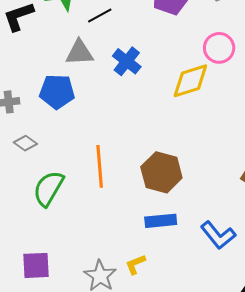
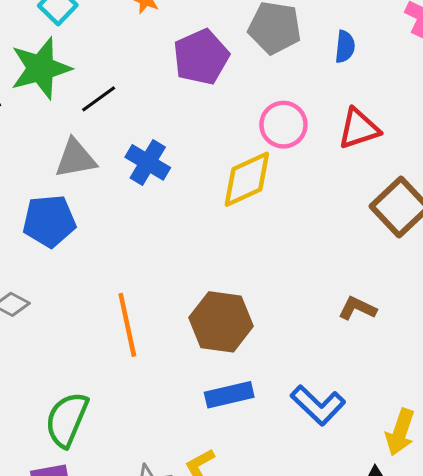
green semicircle: (48, 188) -> (67, 420), moved

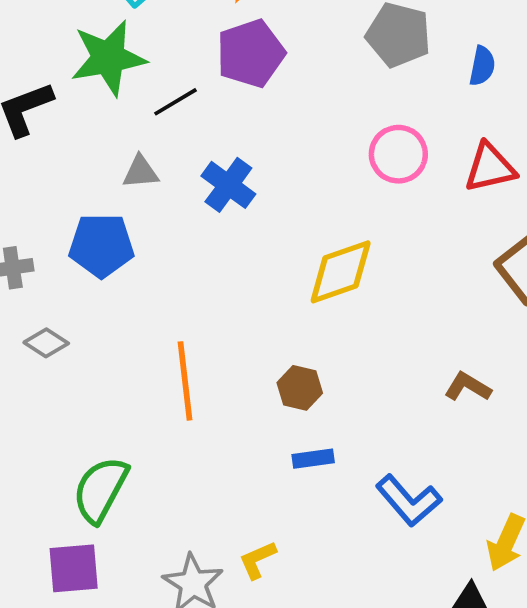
purple pentagon: (201, 57) -> (251, 53), moved
gray triangle: (75, 159) -> (141, 172), size x0.7
yellow diamond: (247, 179) -> (341, 272), moved
brown hexagon: (221, 322) -> (300, 388), size x0.6
blue rectangle: (229, 395) -> (313, 459), moved, size x0.7

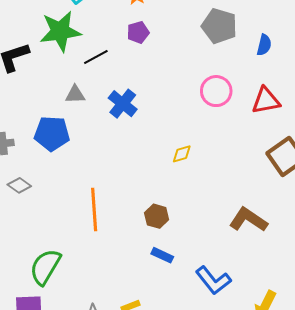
purple pentagon: (251, 53) -> (138, 32), size x0.6
yellow diamond: (341, 272) -> (182, 154), size x0.5
brown L-shape: (468, 387) -> (248, 220), size x1.5
blue rectangle: (313, 459) -> (162, 255), turned 30

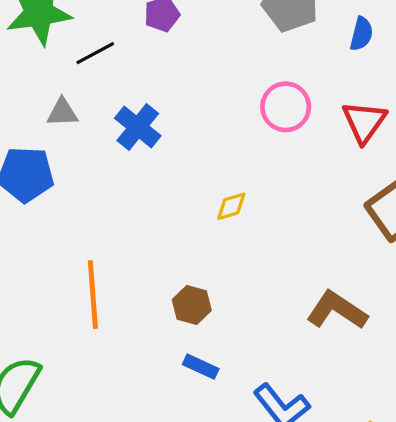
red triangle: (266, 101) -> (364, 122), turned -44

